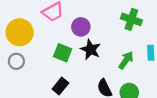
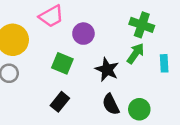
black star: (91, 49) -> (107, 70), moved
green arrow: (126, 60) -> (136, 53), moved

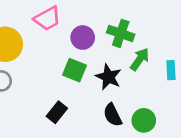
green cross: (142, 25) -> (121, 33), moved
green square: (62, 63) -> (75, 70), moved

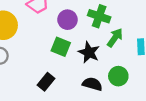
black semicircle: (113, 115) -> (92, 84), turned 132
green circle: (144, 120) -> (118, 76), moved

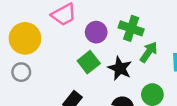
green square: (61, 47) -> (89, 62), turned 30

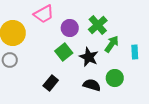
green cross: (131, 28) -> (98, 25), turned 30

